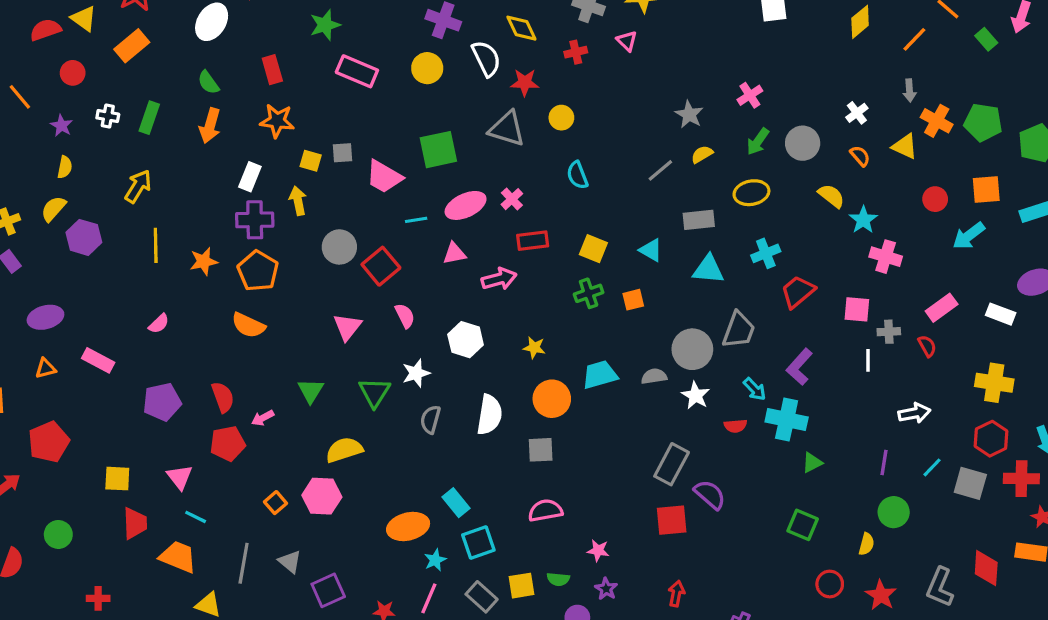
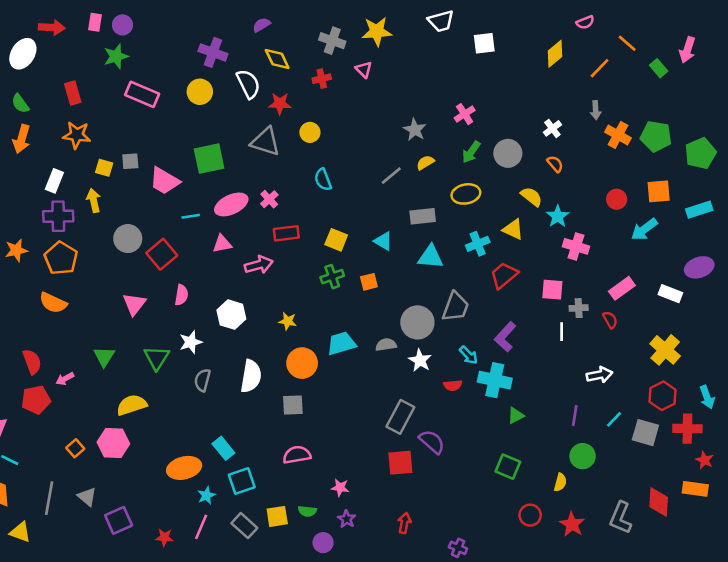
yellow triangle: (905, 146) -> (513, 229), moved
pink semicircle: (405, 316) -> (181, 295), turned 36
yellow cross: (994, 383) -> (665, 350), turned 32

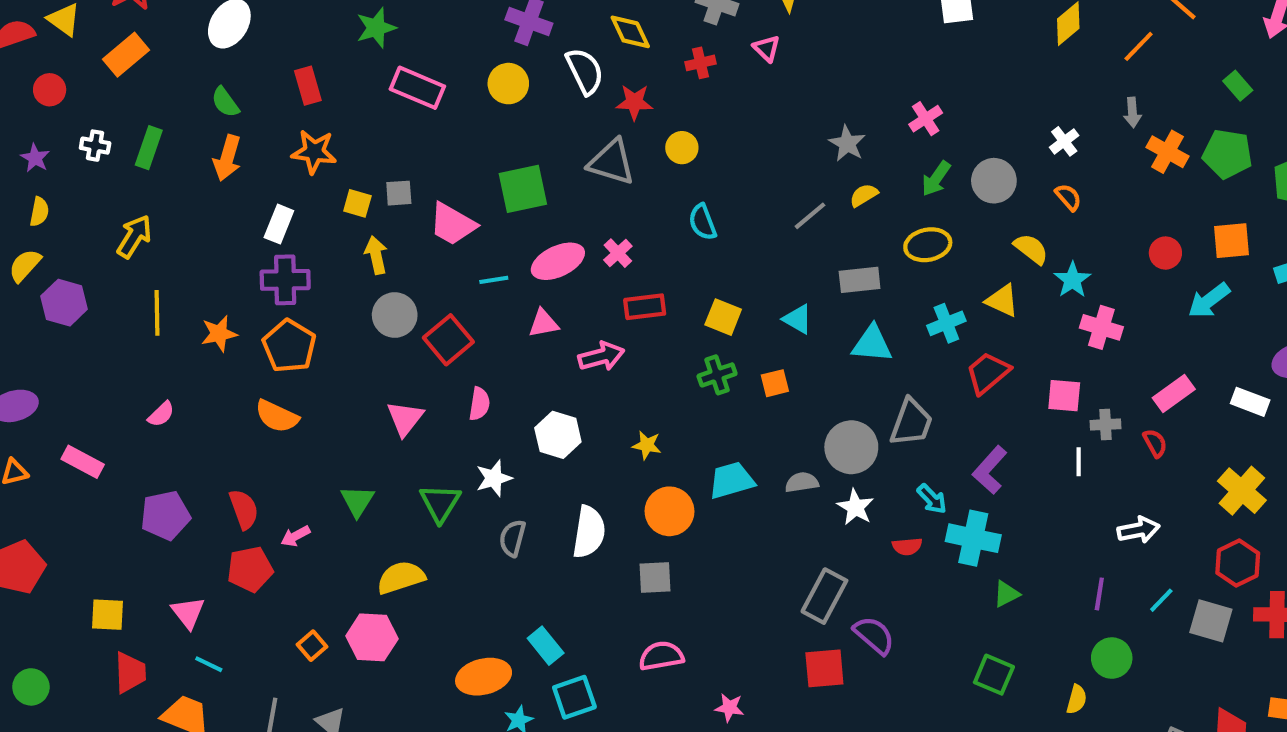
green rectangle: (659, 68) -> (1238, 86), moved
yellow arrow: (94, 201) -> (376, 255), moved

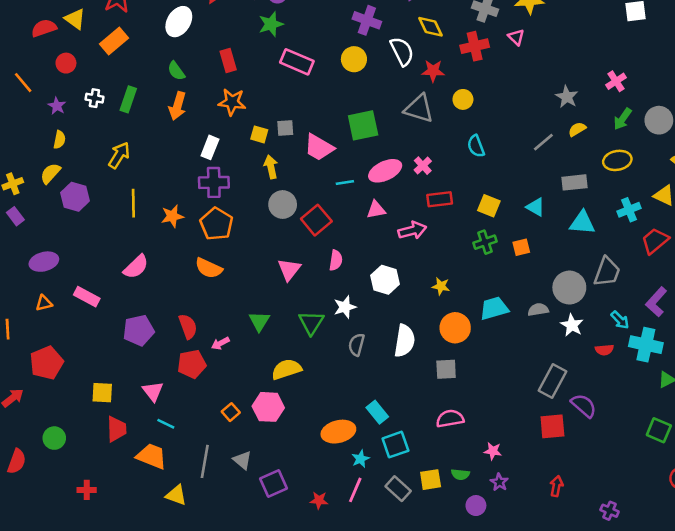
red cross: (700, 63) -> (475, 46), size x1.5
pink semicircle: (161, 414) -> (136, 267), size x1.5

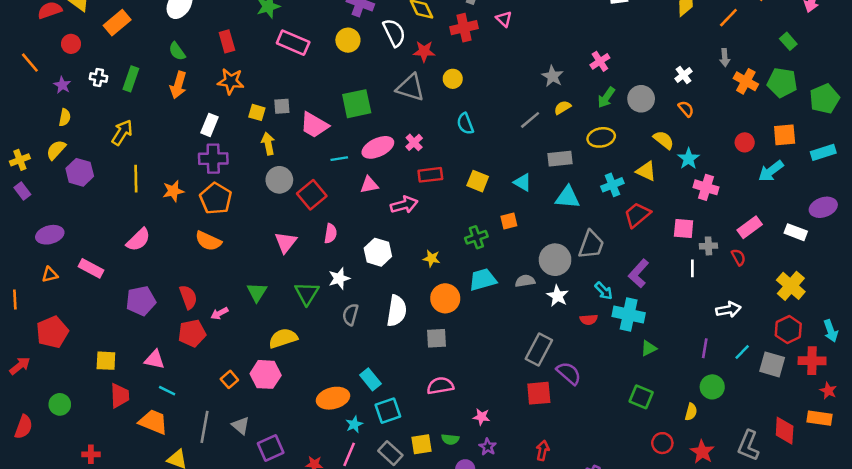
green cross: (485, 242) -> (476, 237), moved
pink triangle: (153, 391) -> (155, 359), turned -40

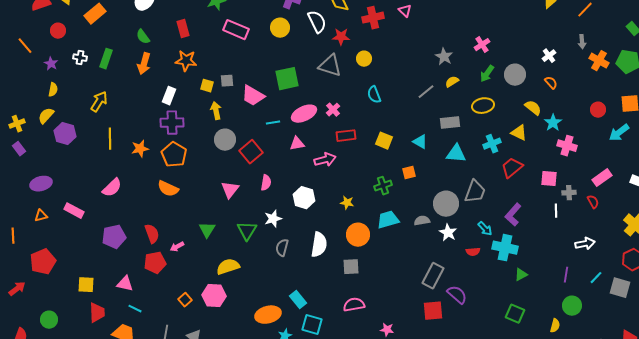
cyan square: (388, 411) -> (312, 325), turned 35

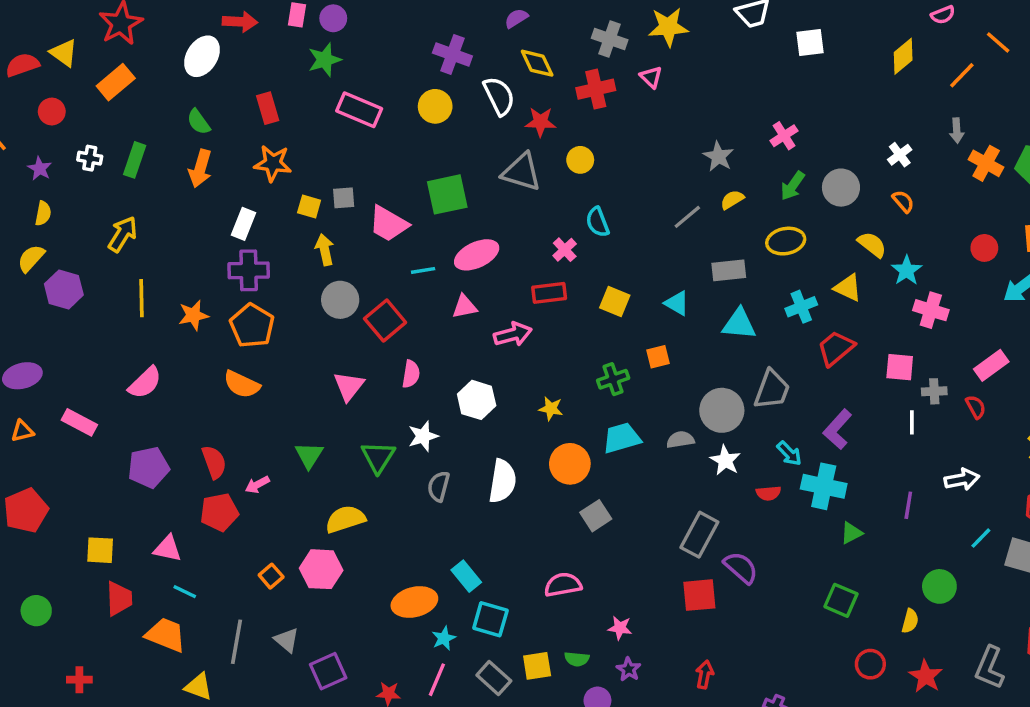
pink cross: (333, 110) -> (565, 250), moved
gray square: (351, 267) -> (596, 516), moved, turned -30
purple line: (566, 275) -> (908, 505), moved

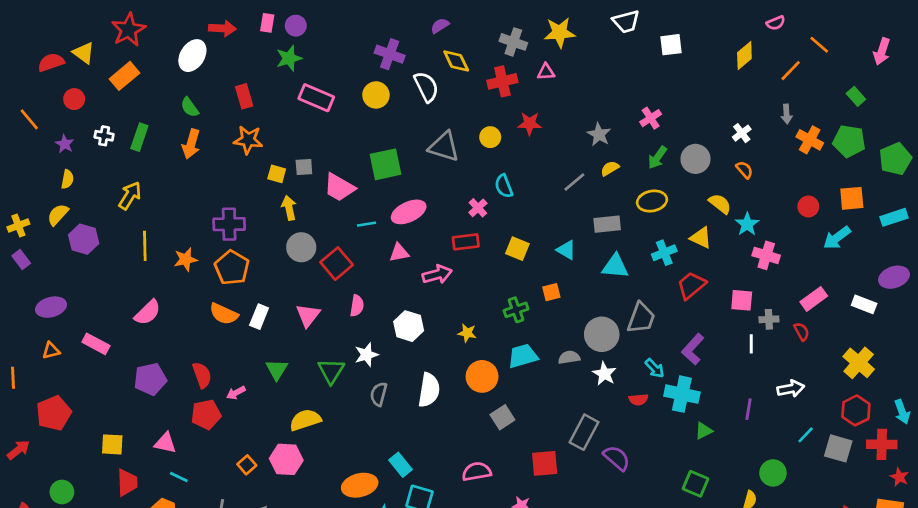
pink triangle: (651, 77) -> (546, 72), turned -48
red star: (540, 122) -> (530, 124), moved
white rectangle: (243, 224) -> (259, 317), moved
red square: (699, 595) -> (545, 463), moved

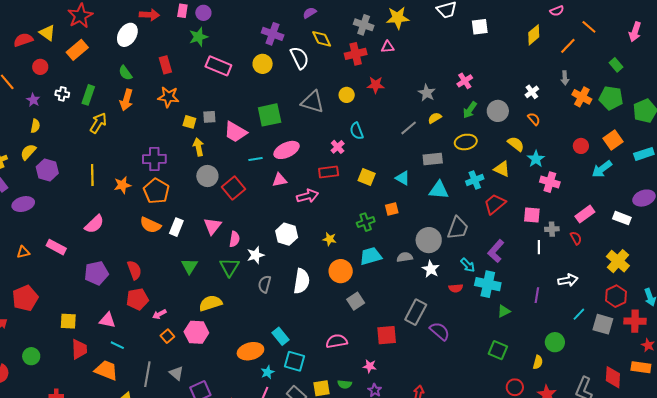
yellow arrow: (130, 196) -> (98, 123), moved
orange square: (852, 198) -> (613, 140), turned -30
pink semicircle: (357, 306) -> (234, 239), moved
purple ellipse: (51, 307) -> (23, 204), moved
pink arrow: (236, 393) -> (159, 314), moved

